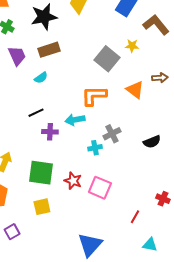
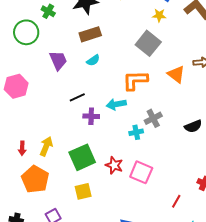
yellow star: (132, 46) -> (159, 15), moved
purple trapezoid: (17, 56) -> (58, 60), moved
cyan semicircle: (41, 78) -> (93, 60), moved
green square: (41, 173) -> (82, 157), turned -32

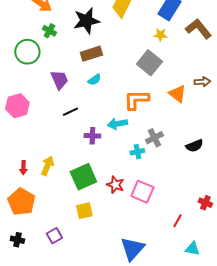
black line: (77, 97) -> (70, 112), moved
orange pentagon: (35, 179) -> (21, 202), moved

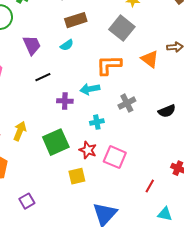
brown rectangle: (91, 54) -> (76, 20), moved
cyan cross: (137, 152) -> (97, 122), moved
yellow square: (84, 211) -> (77, 176), moved

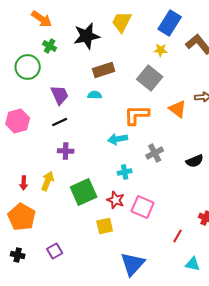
cyan semicircle: (67, 45) -> (95, 95), turned -144
black line: (43, 77) -> (60, 122), moved
purple cross: (65, 101) -> (66, 151), moved

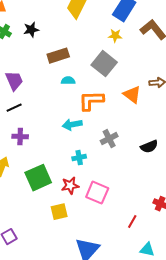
black star: (87, 36) -> (31, 30), moved, size x0.6
cyan semicircle: (95, 95) -> (68, 81), moved
red star: (116, 200) -> (70, 186), turned -30

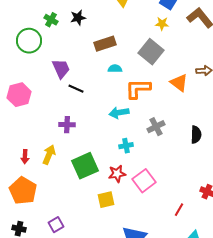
black line: (14, 108) -> (76, 89), moved, turned 49
black semicircle: (149, 147) -> (196, 135), turned -66
pink square: (97, 193) -> (144, 181), turned 30

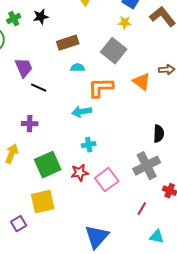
green cross: (51, 20) -> (14, 19), turned 32
gray cross: (156, 127) -> (147, 166), moved, size x1.5
yellow square: (106, 200) -> (43, 202), moved, size x1.4

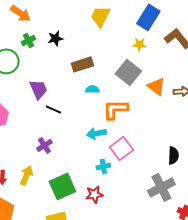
orange triangle: (142, 82) -> (156, 86), moved
purple cross: (30, 124) -> (44, 145), turned -35
pink square: (107, 180) -> (121, 148), moved

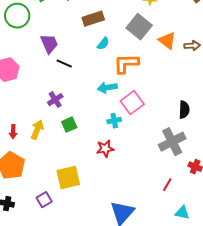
cyan semicircle: (92, 89) -> (103, 44), turned 128
green square: (62, 186) -> (69, 125), moved, size x0.6

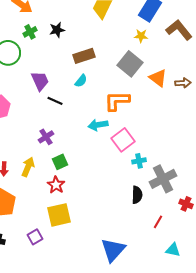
cyan semicircle: (103, 44) -> (81, 81), moved
black semicircle: (184, 110) -> (137, 195), moved
cyan cross: (114, 121) -> (139, 161), moved
red star: (105, 149) -> (56, 185), moved, turned -30

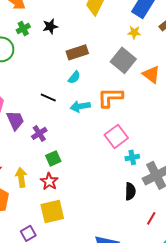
purple trapezoid: (40, 81) -> (15, 120), moved
cyan arrow: (98, 125) -> (80, 106), moved
yellow arrow: (28, 167) -> (21, 177), moved, turned -30

